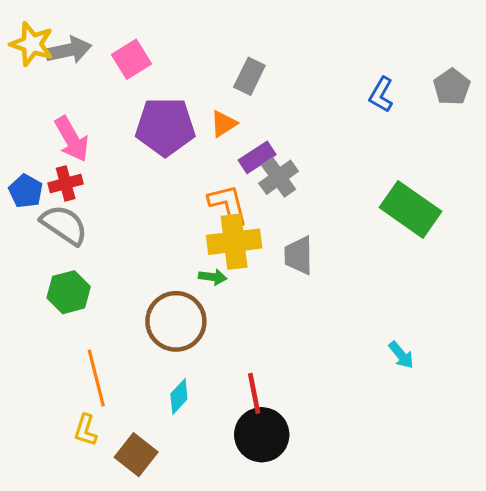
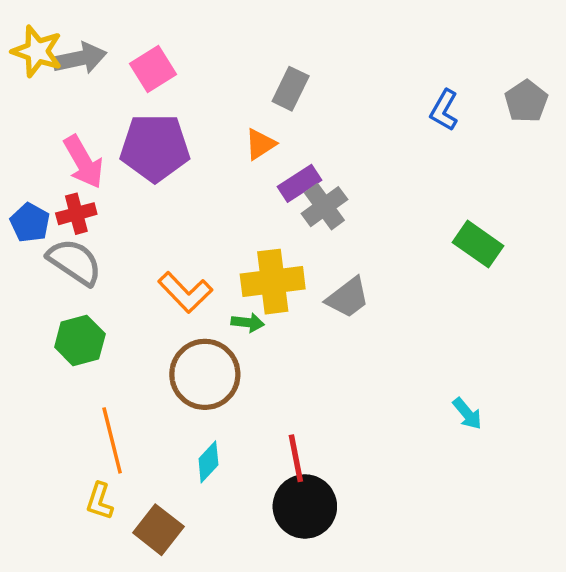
purple pentagon: (165, 127) -> (155, 148), moved
orange L-shape: (228, 205) -> (185, 292), moved, turned 150
green rectangle: (410, 209) -> (478, 244), size x0.7
gray trapezoid: (299, 255) -> (348, 298), turned -126

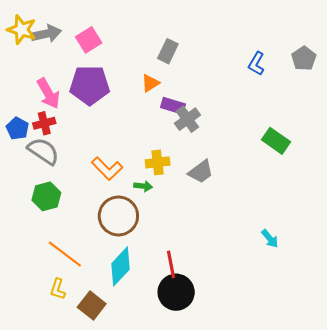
purple rectangle: (299, 183) -> (173, 106), turned 50
yellow cross: (273, 282) -> (158, 162), size x0.7
orange line: (112, 440) -> (65, 254), turned -39
cyan diamond: (208, 462) -> (120, 266), size x1.6

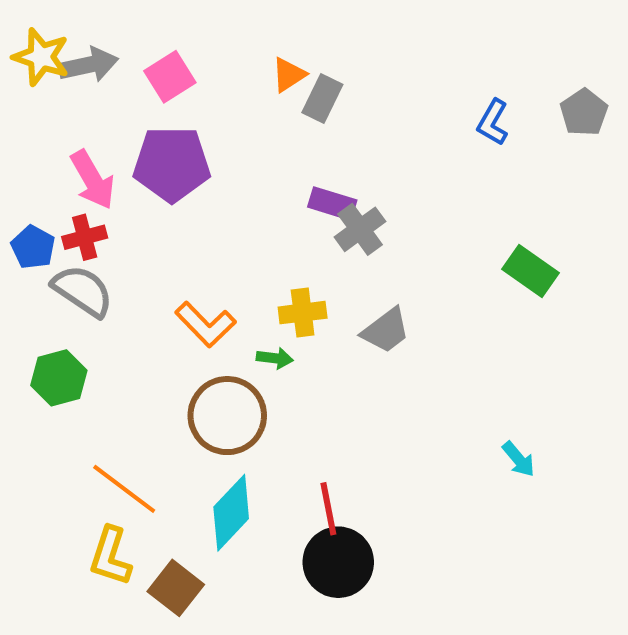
orange triangle: (150, 83) -> (289, 75), moved
green hexagon: (46, 196) -> (59, 378), moved
yellow L-shape: (58, 289) -> (110, 556), size x1.4

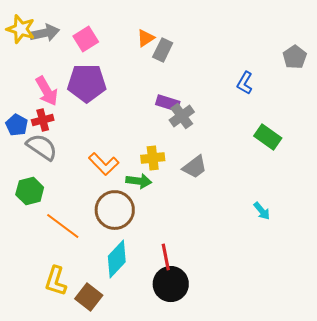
blue L-shape: (493, 122) -> (245, 83), moved
green arrow: (275, 358) -> (139, 181), size x1.4
cyan arrow: (519, 459) -> (262, 211), moved
orange line: (124, 489) -> (63, 226), moved

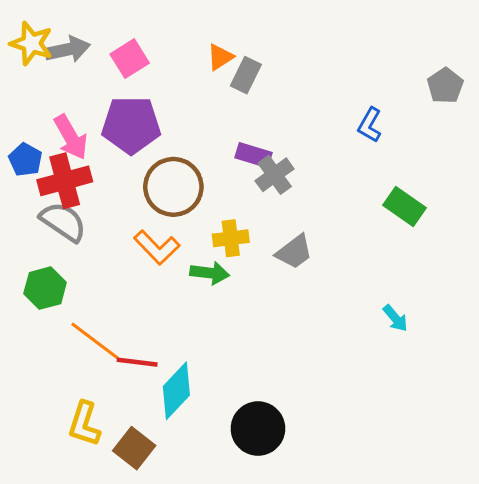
red cross: (43, 120) -> (65, 181), size x1.6
blue pentagon: (17, 125) -> (25, 160), moved
brown circle: (115, 210) -> (173, 187), moved
red line: (166, 257) -> (137, 362), moved, turned -72

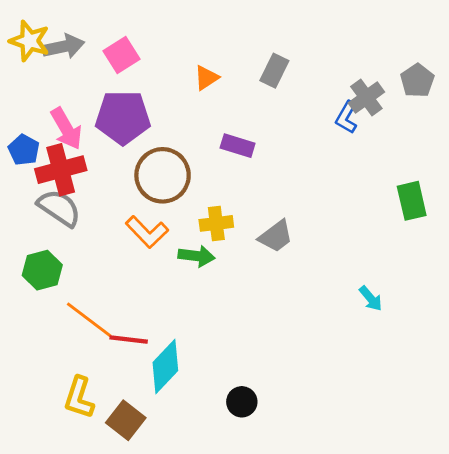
orange triangle: (220, 57) -> (206, 78), moved
gray rectangle: (246, 75) -> (274, 71), moved
gray cross: (275, 175) -> (366, 98), moved
green rectangle: (404, 207) -> (412, 201), moved, turned 42
black circle: (258, 429) -> (242, 402), size x0.6

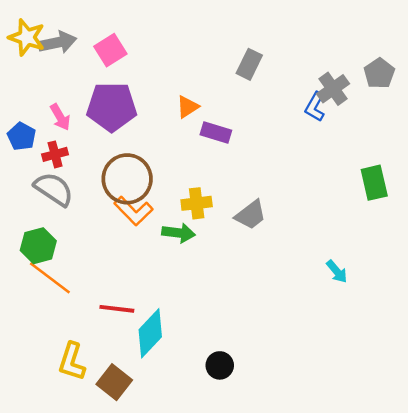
orange triangle: (206, 78) -> (188, 107), moved
pink arrow: (66, 129) -> (60, 117), size x0.7
red cross: (61, 170) -> (55, 154), size x0.6
brown circle: (163, 175) -> (127, 179), moved
orange line: (89, 320) -> (50, 278), moved

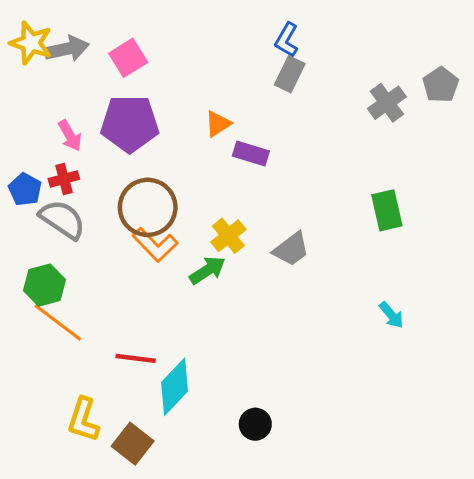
blue L-shape: (315, 107) -> (287, 40), moved
blue pentagon: (22, 136) -> (25, 189), moved
green rectangle: (374, 183) -> (387, 210), moved
yellow cross: (197, 203) -> (228, 236), turned -32
green arrow: (179, 233) -> (207, 270), turned -40

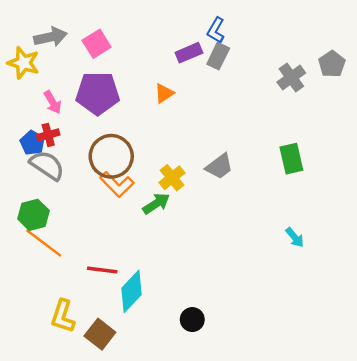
yellow star: (31, 43) -> (23, 63), moved
purple rectangle: (251, 154) -> (189, 53), moved, turned -40
blue pentagon: (25, 189) -> (32, 143), moved
gray trapezoid: (291, 249) -> (219, 166), moved

